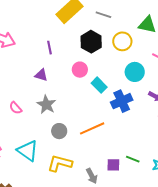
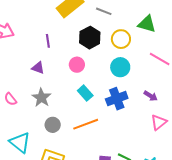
cyan circle: (135, 72) -> (120, 67), moved
cyan rectangle: (99, 85) -> (85, 93), moved

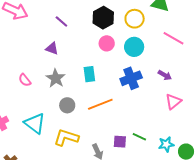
purple line: (48, 41) -> (61, 21), turned -40
pink circle: (77, 65) -> (107, 43), moved
cyan rectangle: (85, 93) -> (89, 74), moved, turned 35

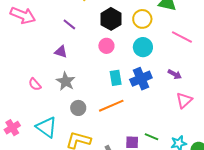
pink circle: (107, 43) -> (106, 46), moved
cyan rectangle: (89, 74) -> (116, 78), moved

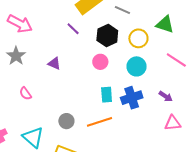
purple line: (69, 24) -> (73, 29), moved
gray star: (66, 81) -> (16, 56), moved
pink triangle: (184, 100) -> (173, 123), turned 30

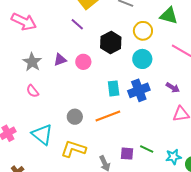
black hexagon: (107, 36) -> (111, 42), moved
gray star: (16, 56) -> (32, 62), moved
pink circle: (100, 62) -> (83, 62), moved
purple triangle: (54, 63) -> (60, 60), turned -40

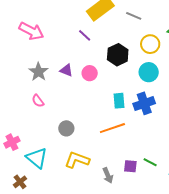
purple triangle: (60, 60) -> (66, 70), turned 40
gray circle: (75, 117) -> (66, 128), moved
cyan triangle: (42, 134) -> (37, 158), moved

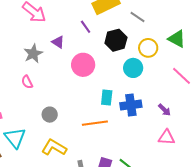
black hexagon: (118, 55) -> (116, 40), moved
purple triangle: (66, 70) -> (58, 42), moved
cyan circle: (149, 72) -> (133, 68), moved
pink circle: (90, 73) -> (83, 65), size x1.5

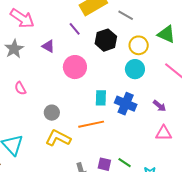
gray star: (33, 54) -> (14, 49), moved
cyan circle: (133, 68) -> (135, 69), moved
blue cross: (131, 105) -> (126, 104), turned 35
gray circle: (50, 115) -> (52, 113), moved
yellow L-shape: (54, 147) -> (58, 138), moved

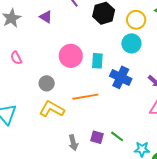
pink circle: (75, 67) -> (71, 56), moved
cyan rectangle: (101, 98) -> (97, 61), moved

